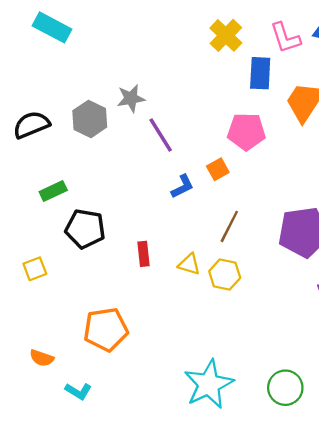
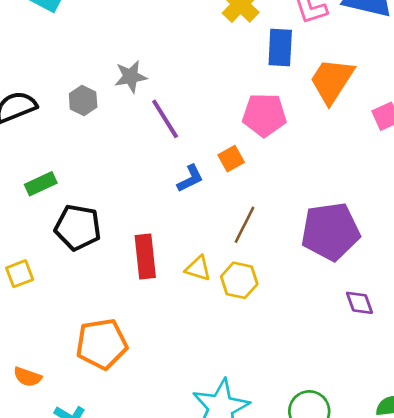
gray hexagon: (90, 119) -> (83, 100), size x0.7
red rectangle: (144, 254) -> (145, 256), size x1.5

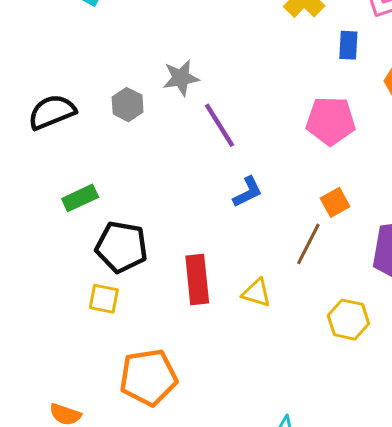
blue rectangle: (280, 48) -> (348, 45), size x0.7
orange square: (231, 159) -> (335, 202), moved
yellow square: (20, 274) -> (104, 299), moved, turned 32
yellow hexagon: (239, 280) -> (348, 320), moved

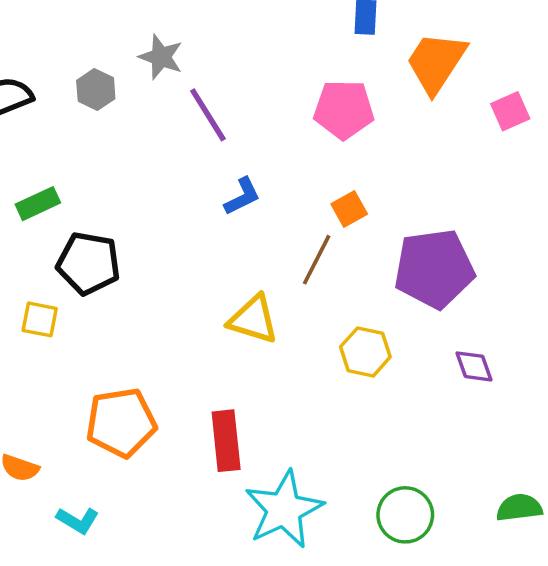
gray star: (181, 78) -> (161, 57), turned 30
red rectangle: (197, 279) -> (226, 441), moved
yellow triangle: (256, 293) -> (253, 319), size x1.4
yellow square: (104, 299) -> (40, 319), moved

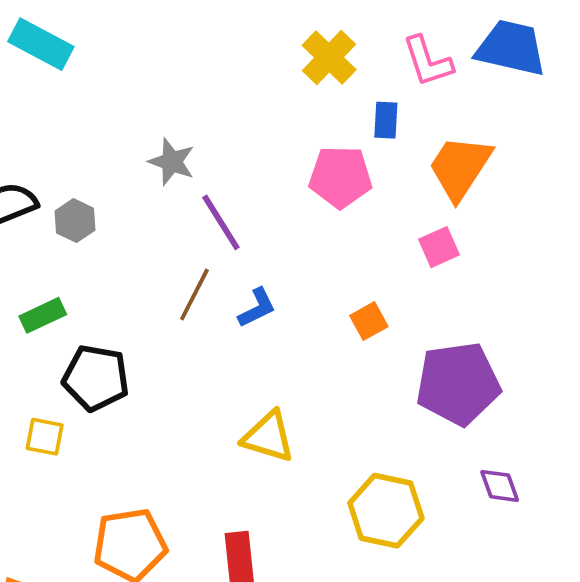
gray hexagon: (96, 90) -> (75, 221), moved
pink pentagon: (344, 109) -> (340, 177), moved
pink square: (510, 111) -> (439, 247), moved
brown line: (317, 260) -> (194, 294), moved
yellow hexagon: (365, 352) -> (386, 511), moved, size x1.4

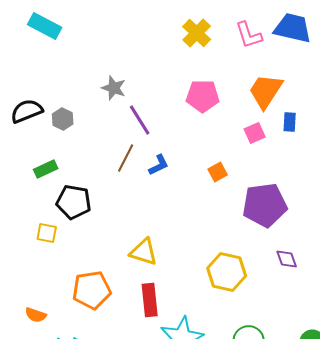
blue rectangle: (386, 120) -> (290, 122), moved
yellow triangle: (268, 437) -> (144, 252), moved

